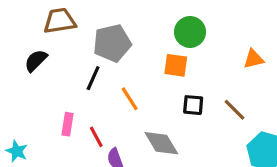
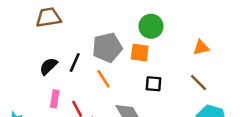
gray pentagon: (112, 43) -> (107, 48), moved
black semicircle: (36, 61) -> (48, 66), moved
brown line: (235, 110) -> (199, 83), moved

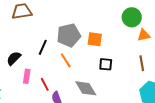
green circle: (151, 26) -> (132, 17), moved
black semicircle: (48, 66) -> (14, 58), moved
brown line: (199, 83) -> (142, 63), turned 35

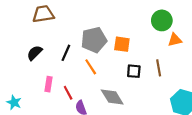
black semicircle: (14, 58) -> (35, 53), moved
brown line: (142, 63) -> (159, 68), moved

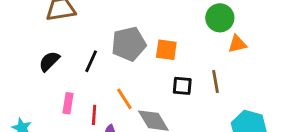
orange line: (91, 67) -> (124, 99), moved
red line: (68, 93) -> (94, 115), turned 32

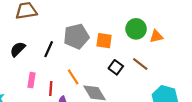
green circle: (220, 18) -> (136, 29), moved
brown line: (216, 81) -> (140, 64), turned -42
black square: (182, 86) -> (116, 67), turned 32

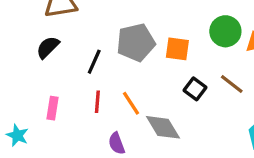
black semicircle: (18, 49) -> (48, 47), moved
pink rectangle: (32, 80) -> (53, 108), moved
red line: (51, 89) -> (97, 102), moved

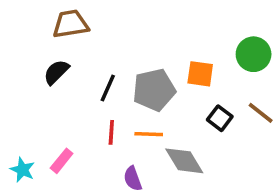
gray pentagon: (136, 42) -> (154, 90), moved
orange line: (131, 103) -> (149, 134), turned -55
pink rectangle: (53, 108) -> (62, 161), moved, turned 30

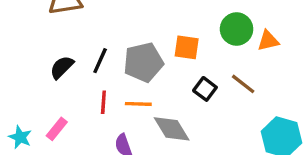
black semicircle: (56, 72) -> (62, 67), moved

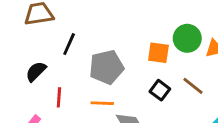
orange square: (187, 47) -> (158, 53), moved
black line: (100, 61) -> (69, 44), moved
red line: (103, 102) -> (59, 97), moved

